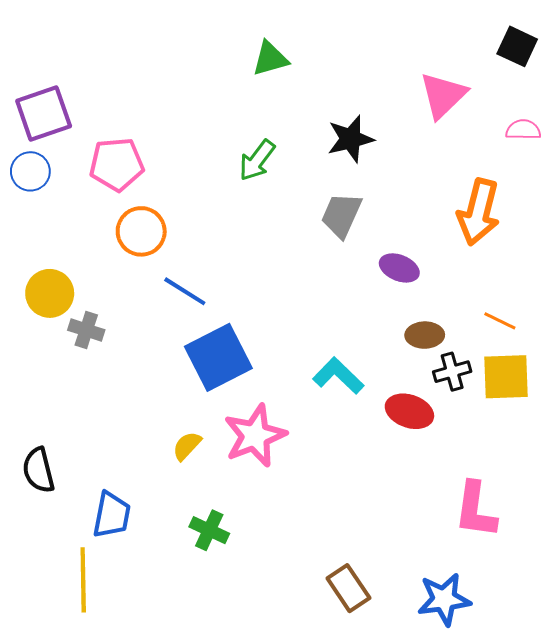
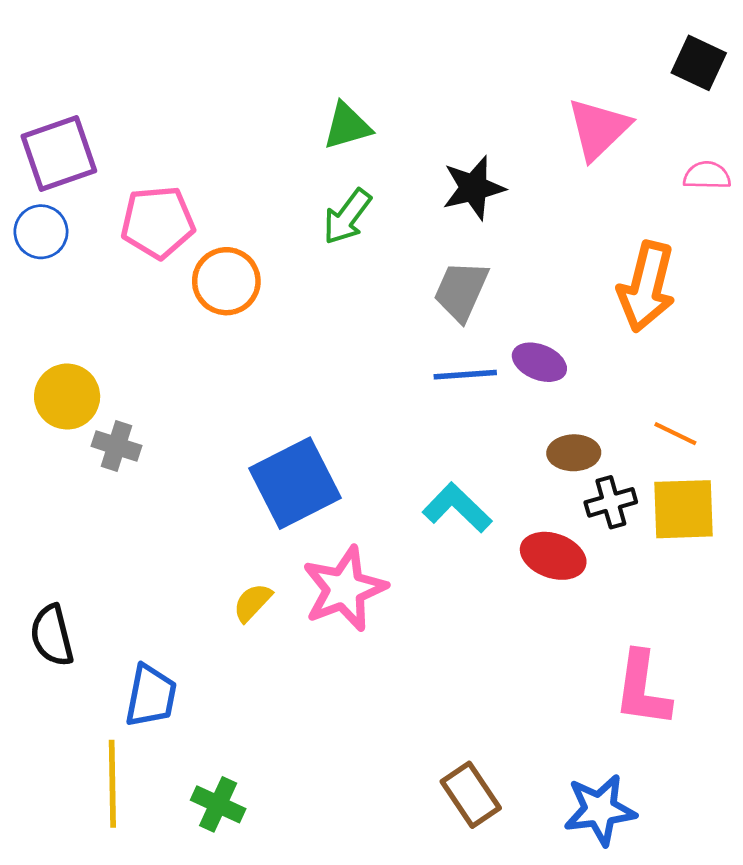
green triangle: (270, 59) -> (347, 126), moved
orange circle: (141, 231) -> (226, 281), moved
blue line: (185, 291) -> (465, 375), moved, turned -36
green cross: (209, 530) -> (218, 804), moved

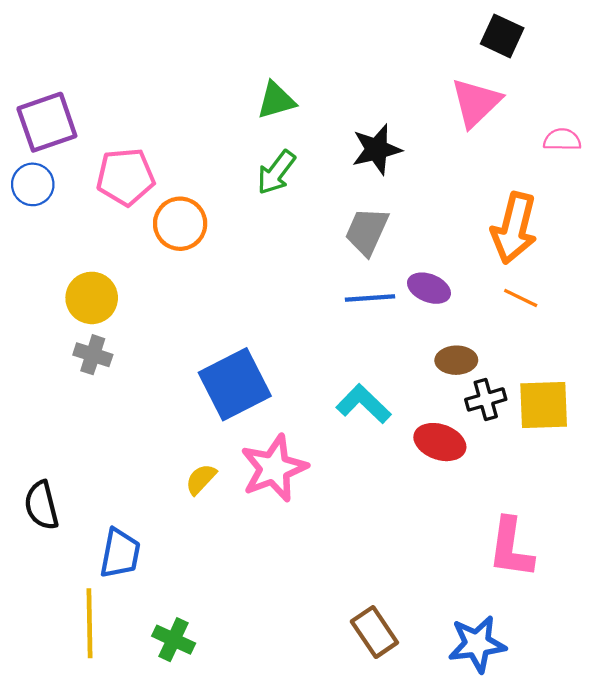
black square: (699, 63) -> (502, 36), moved
yellow circle: (67, 397) -> (92, 298), moved
orange line: (675, 434) -> (521, 298), moved

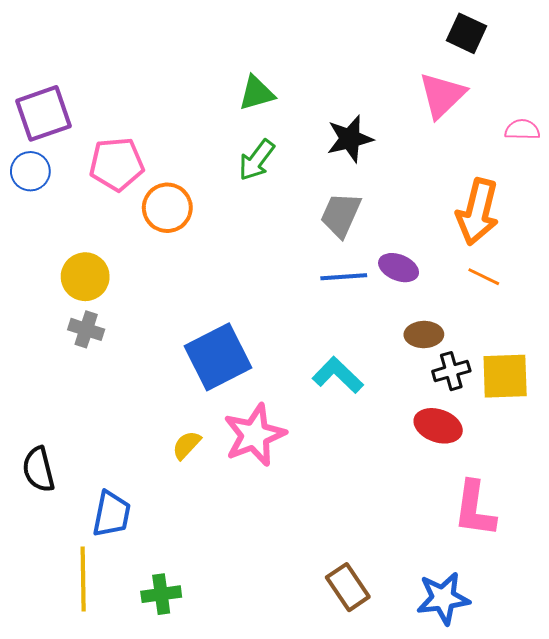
red ellipse: (440, 442) -> (438, 426), moved
green cross: (174, 640) -> (161, 594), turned -33

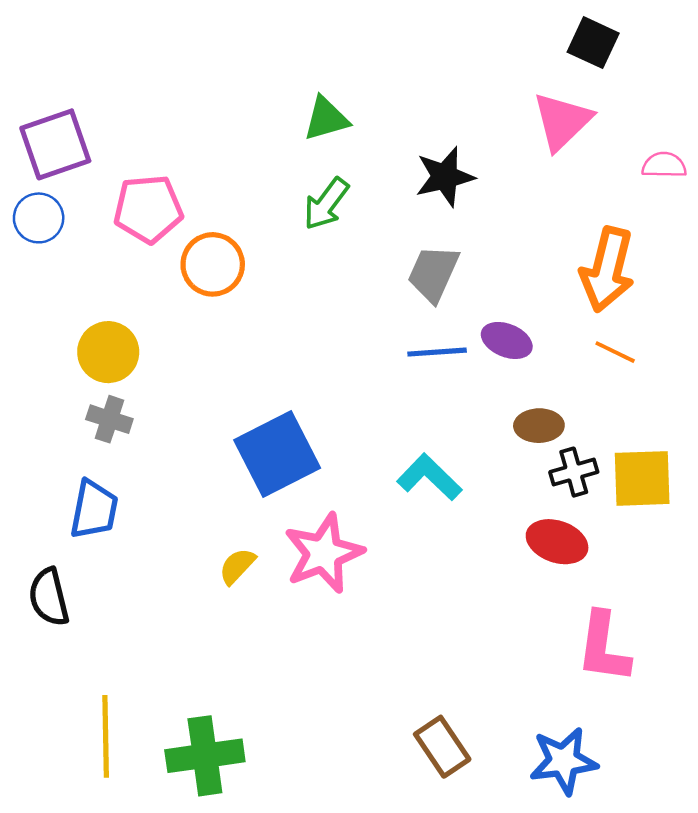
blue trapezoid: (112, 514) -> (94, 509), moved
green cross: (161, 594) -> (205, 756), size x1.5

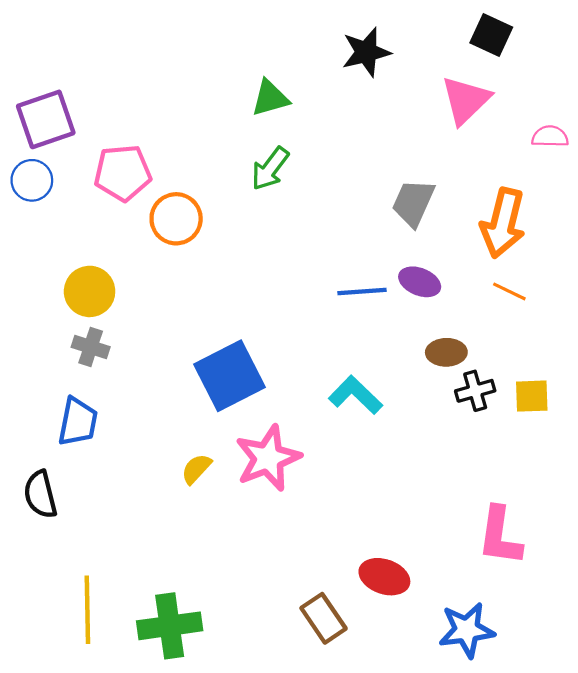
black star: (445, 177) -> (366, 52), moved
gray trapezoid: (433, 273) -> (413, 203), moved
yellow square: (642, 478) -> (532, 396), size x0.7
red ellipse: (557, 542) -> (384, 577), moved
brown rectangle: (442, 747) -> (323, 618), moved

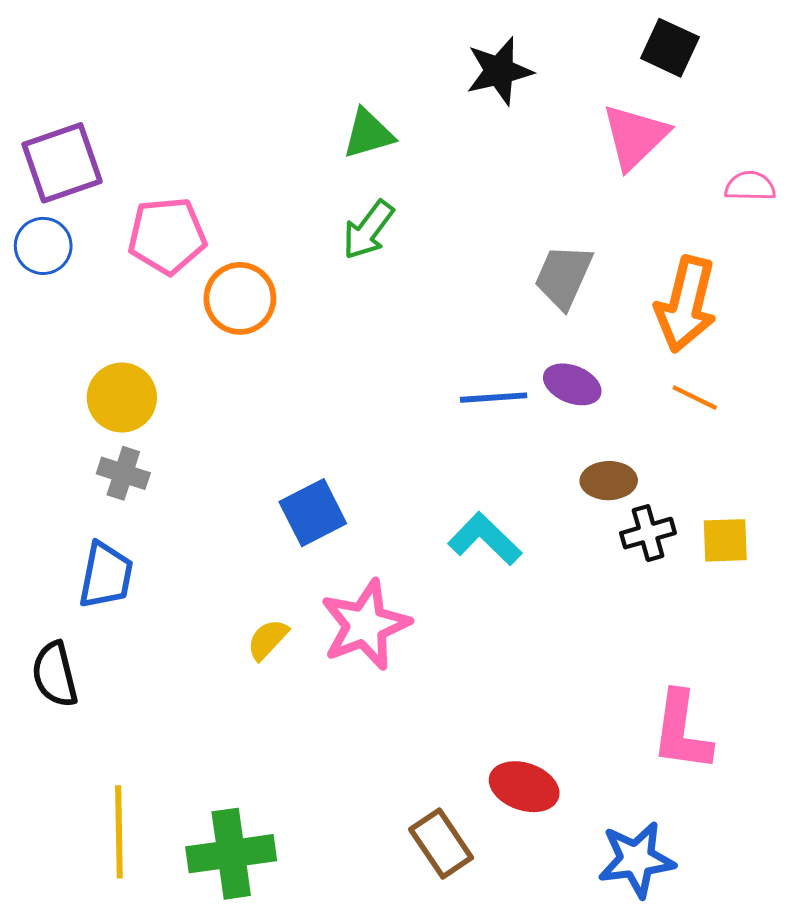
blue square: (229, 376) -> (313, 513), size x0.7

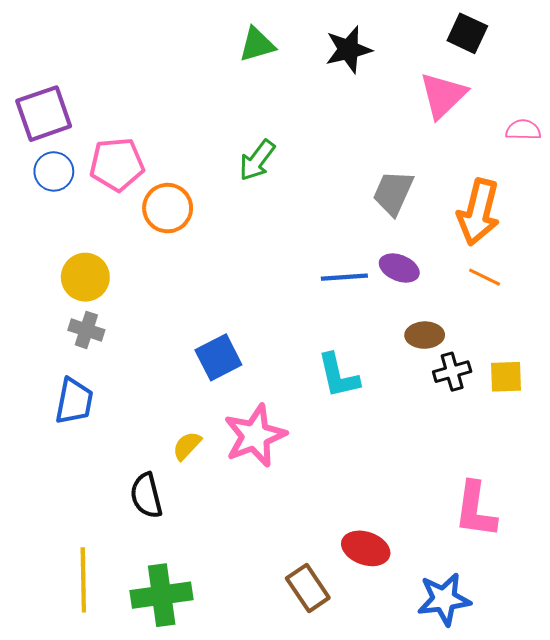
green triangle: (368, 134) -> (257, 44), moved
blue circle: (43, 246) -> (54, 171), moved
cyan L-shape: (485, 539) -> (338, 376), turned -147
black semicircle: (55, 674) -> (146, 496), moved

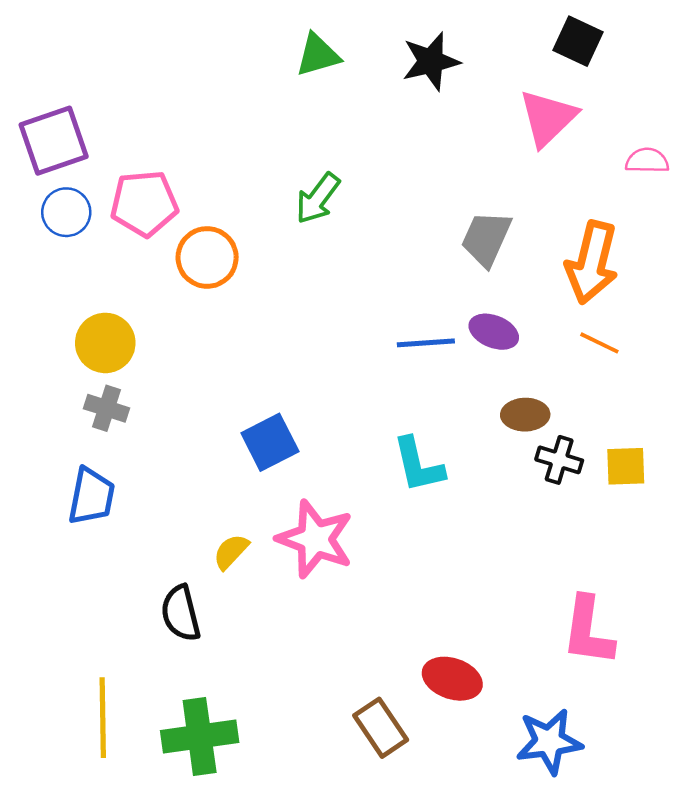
black cross: (452, 372) -> (559, 460), turned 33
pink star: (255, 436) -> (315, 539), turned -30

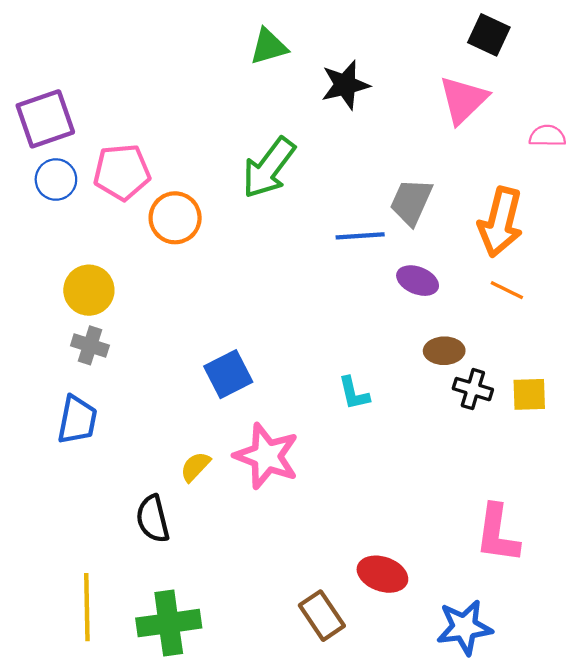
black star: (431, 61) -> (345, 85), moved
green arrow: (318, 198) -> (269, 168), size x1.4
blue line: (426, 343) -> (360, 236), moved
cyan L-shape: (418, 465) -> (354, 393), size x0.7

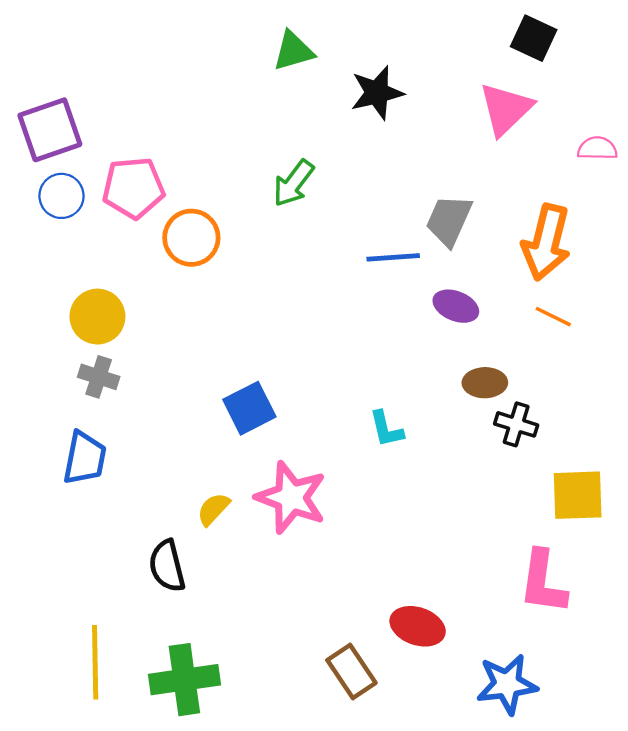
green arrow: (269, 168) -> (293, 183), size x0.7
yellow square: (529, 394) -> (578, 495), moved, size x1.4

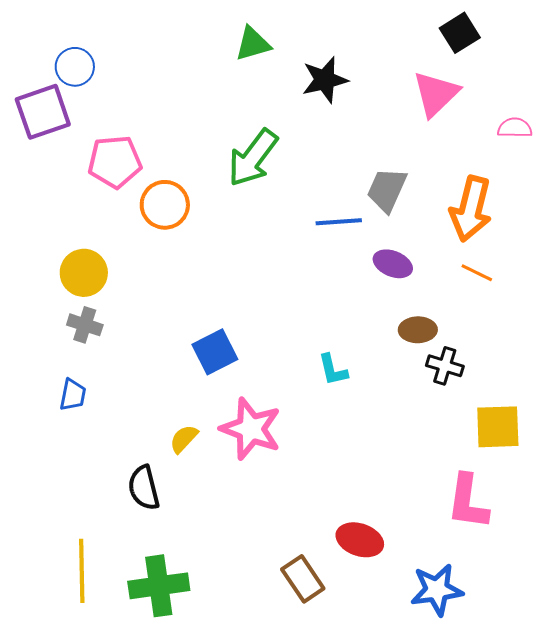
black square: (534, 38) -> (460, 33), turned 33
green arrow: (293, 183) -> (253, 158), size x1.4
blue circle: (61, 196) -> (75, 67), moved
blue trapezoid: (85, 458) -> (73, 395), size x0.7

